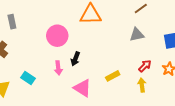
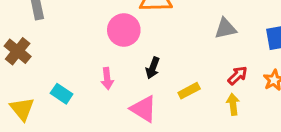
pink circle: (57, 36) -> (124, 30), moved
black arrow: (75, 59) -> (153, 68), moved

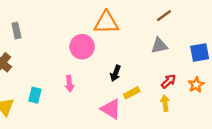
black arrow: (153, 68) -> (116, 73), moved
cyan rectangle: (62, 94) -> (35, 95), turned 70
pink triangle: (144, 109) -> (111, 109), moved

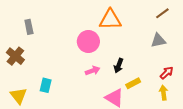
pink arrow: (69, 84) -> (93, 71), moved, turned -104

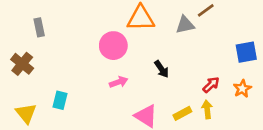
gray triangle: (158, 40) -> (185, 25), moved
black arrow: (119, 65) -> (162, 69), moved, turned -56
yellow rectangle: (133, 83) -> (182, 113), moved

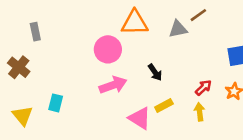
pink arrow: (119, 82) -> (113, 85), size x1.5
yellow rectangle: (182, 113) -> (164, 105), moved

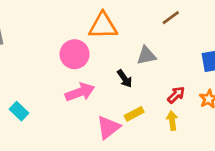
gray triangle: (178, 29) -> (146, 56), moved
cyan rectangle: (56, 103) -> (19, 111), turned -60
pink triangle: (140, 118) -> (108, 127), turned 50

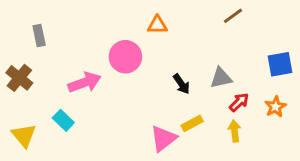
orange triangle: (103, 26) -> (157, 25), size x0.6
gray triangle: (146, 56) -> (221, 78), moved
pink arrow: (80, 92) -> (85, 82), moved

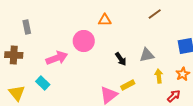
brown cross: (19, 78) -> (14, 55), turned -36
red arrow: (239, 102) -> (174, 96), moved
yellow arrow: (235, 131) -> (159, 76), moved

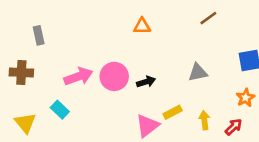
pink circle: (84, 41) -> (114, 76), moved
black arrow: (121, 59) -> (146, 82), moved, turned -72
yellow arrow: (159, 76) -> (204, 120), moved

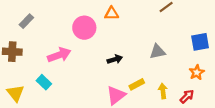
gray rectangle: (39, 35) -> (26, 21), turned 56
pink circle: (114, 76) -> (84, 28), moved

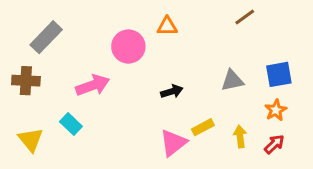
gray rectangle: (26, 21) -> (46, 37), size x1.5
blue square: (200, 42) -> (279, 74), moved
orange star: (197, 72) -> (276, 110), moved

